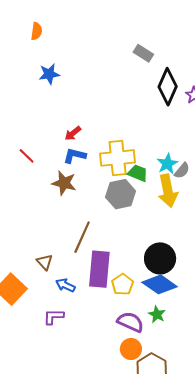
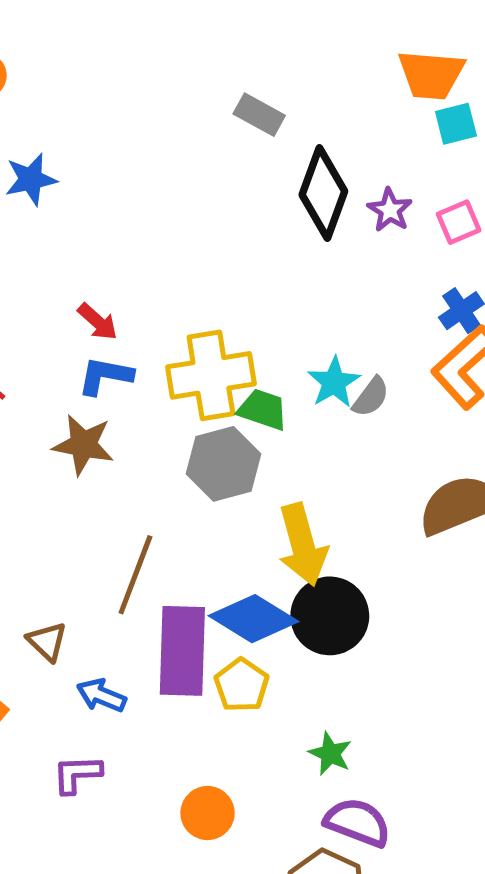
red arrow: (73, 133) -> (98, 322), turned -96
yellow arrow: (168, 191) -> (302, 545), moved
blue diamond: (160, 284) -> (254, 619), moved
purple semicircle: (130, 322) -> (358, 822), moved
orange circle: (131, 349) -> (208, 813), moved

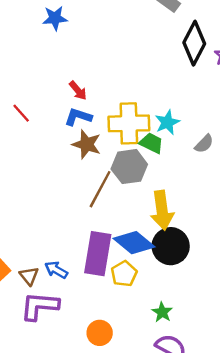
cyan star: (334, 382) -> (167, 122), moved
brown star: (83, 445) -> (87, 144), moved
brown line: (135, 575) -> (100, 189), moved
brown triangle: (47, 641) -> (29, 276), moved
purple L-shape: (77, 774) -> (40, 306), size x1.6

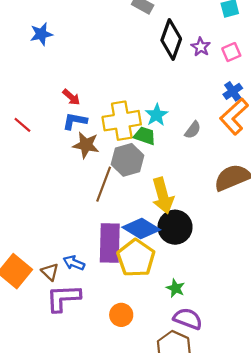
yellow pentagon: (124, 274) -> (136, 258), size x1.6

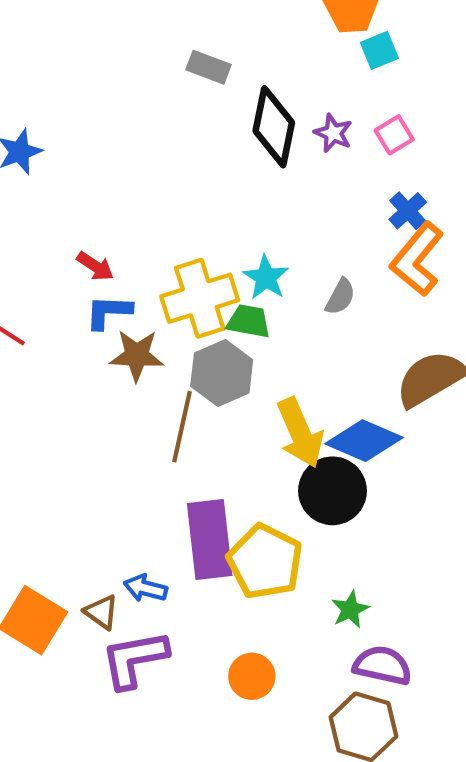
blue diamond: (141, 229) -> (364, 441), moved
green star: (176, 288) -> (350, 610), turned 30

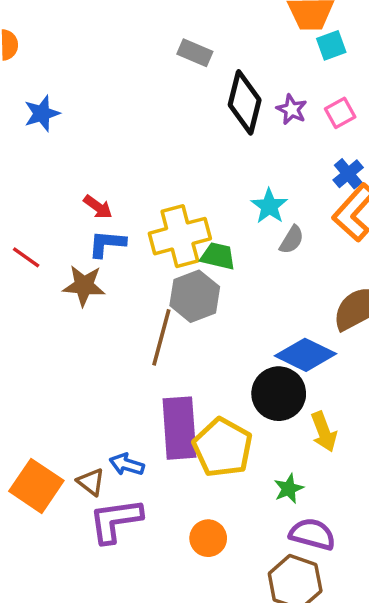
cyan star: (266, 278) -> (269, 206), moved
brown star: (137, 355) -> (84, 286), moved
yellow arrow: (300, 433) -> (324, 432), moved, size x0.7

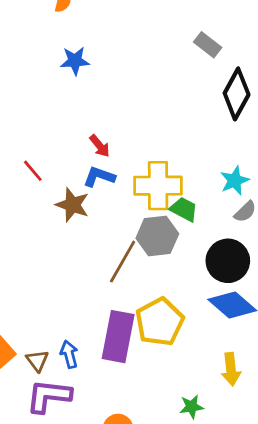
black circle: (279, 394) -> (228, 261), moved
yellow pentagon: (223, 448) -> (160, 322), moved
blue arrow: (127, 464) -> (69, 354), turned 44

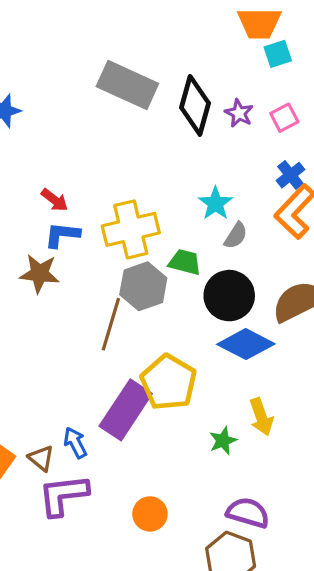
gray rectangle: (208, 45) -> (127, 85), moved, size x1.8
green trapezoid: (184, 209) -> (185, 262), moved
purple rectangle: (118, 337) -> (126, 410), turned 36
green star: (192, 407) -> (223, 441), moved

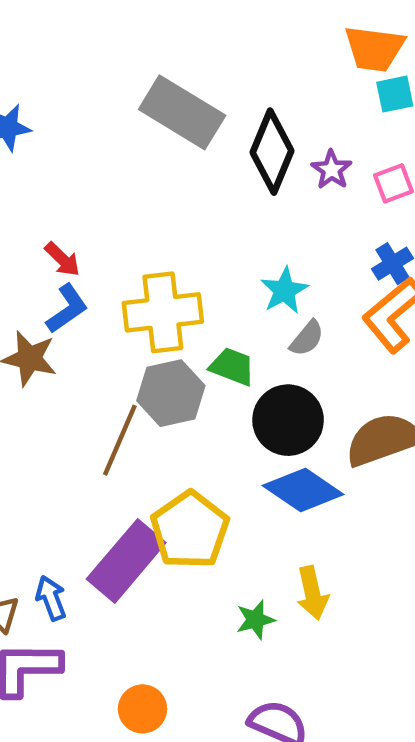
blue L-shape: (62, 235) -> (67, 309), turned 132

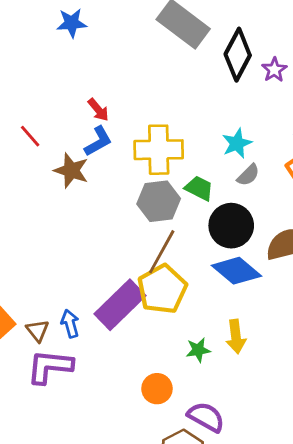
brown line: (120, 440) -> (162, 252), moved
orange circle: (143, 709) -> (157, 389), moved

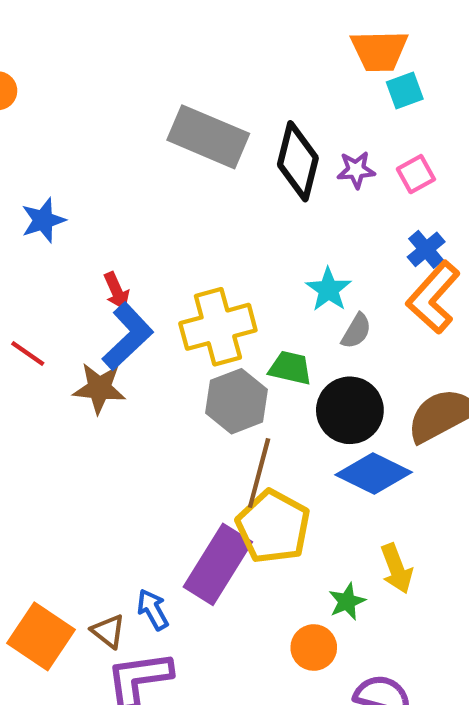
blue star: (72, 23) -> (43, 220), moved
purple star: (274, 70) -> (356, 170), turned -30
red arrow: (98, 110) -> (117, 291), turned 30
blue L-shape: (98, 141) -> (128, 336), size x1.4
orange circle: (157, 389) -> (314, 648), moved

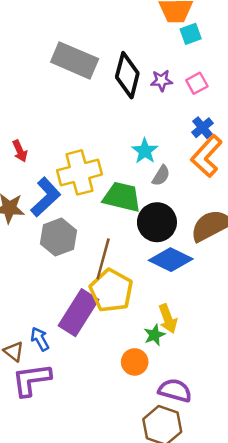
blue L-shape: (128, 336) -> (46, 197), moved
green trapezoid: (290, 368) -> (122, 197), size x1.5
gray hexagon: (236, 401) -> (58, 237), moved
yellow arrow: (397, 569) -> (168, 319), moved

